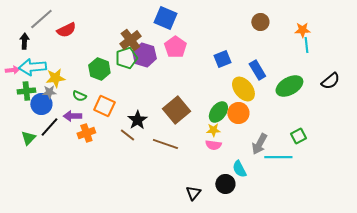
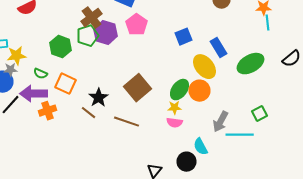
purple arrow: (72, 116) -> (34, 94), size x1.5

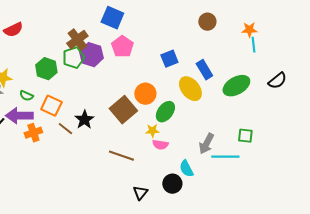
orange circle: (200, 91) -> (145, 94), moved
yellow star: (174, 108) -> (152, 131), moved
brown line: (88, 113) -> (65, 129), moved
green square: (260, 114) -> (245, 136), turned 35
brown line: (126, 122) -> (121, 156), moved

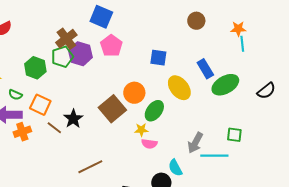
blue square: (169, 59) -> (158, 58), turned 30
blue rectangle: (204, 70) -> (205, 69), moved
black semicircle: (277, 81) -> (266, 91), moved
brown line: (121, 156) -> (90, 167), moved, turned -45

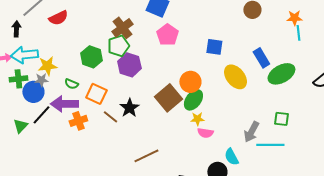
purple hexagon: (80, 54) -> (129, 65), moved
green ellipse: (154, 111) -> (193, 100), moved
green square: (234, 135) -> (281, 119), moved

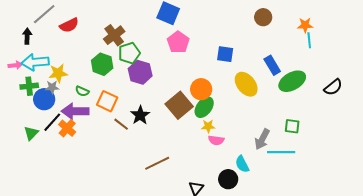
brown cross: (122, 28) -> (114, 35), moved
orange cross: (78, 121) -> (67, 128), moved, turned -30

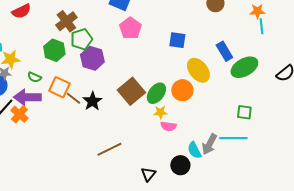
orange circle: (201, 89) -> (182, 90), moved
brown line: (121, 124) -> (73, 98), moved
gray arrow: (262, 139) -> (209, 144), moved

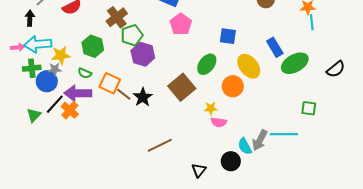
green hexagon: (54, 50) -> (93, 46), moved
green ellipse: (156, 93) -> (207, 64), moved
green square: (244, 112) -> (309, 108), moved

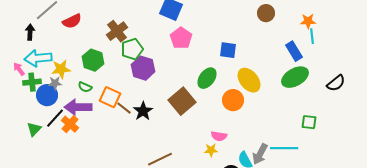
pink arrow: (18, 47) -> (19, 69), moved, turned -120
blue rectangle: (275, 47) -> (294, 51), moved
yellow star: (211, 108) -> (211, 150), moved

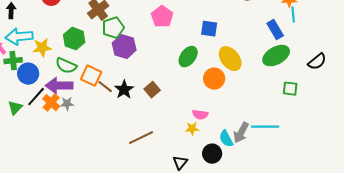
gray star: (55, 83) -> (67, 104), moved
green semicircle: (85, 87) -> (66, 66), size x1.5
brown square: (182, 101) -> (152, 90), moved, size x0.6
green square: (309, 122) -> (290, 89), moved

